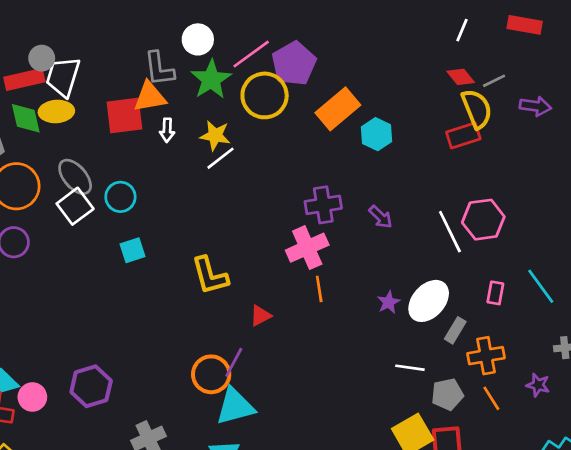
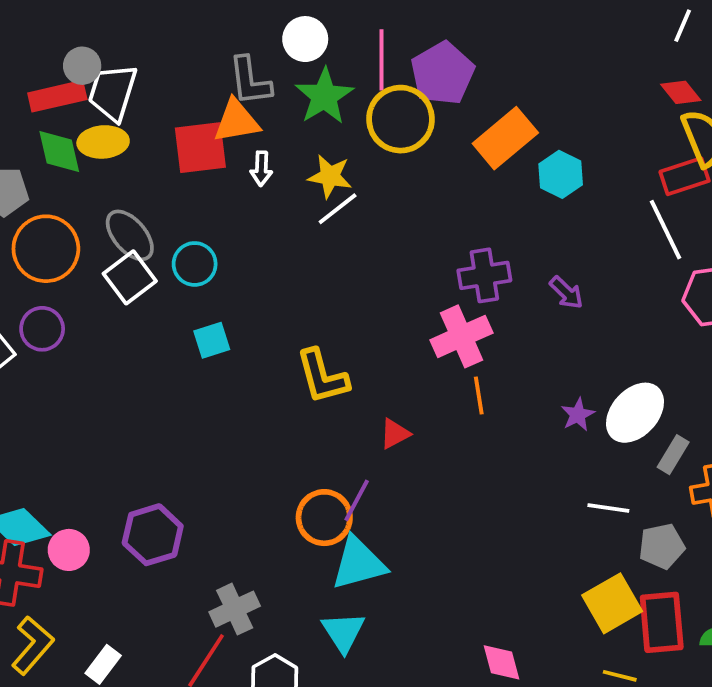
pink line: (251, 54) -> (381, 60), turned -54
white line: (450, 232) -> (666, 230), moved

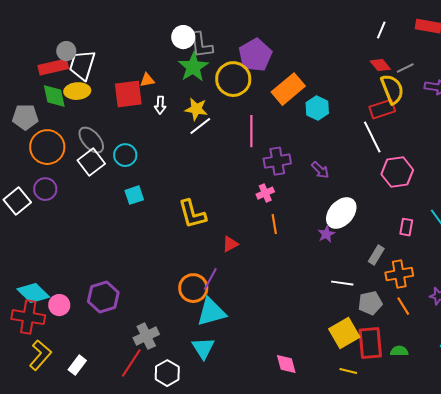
pink line: (381, 60) -> (251, 131), moved
gray L-shape: (250, 81) -> (201, 45), moved
orange triangle: (237, 121) -> (147, 80), size x0.6
pink cross: (462, 336) -> (265, 193), size x0.6
white ellipse: (635, 413) -> (341, 213), moved

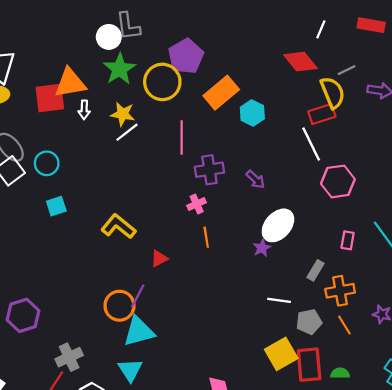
gray L-shape: (201, 45) -> (128, 26), moved
red diamond: (380, 65) -> (300, 62), moved, size x1.5
orange triangle: (147, 80) -> (70, 83), size x2.0
yellow L-shape: (192, 214) -> (118, 226), turned 144

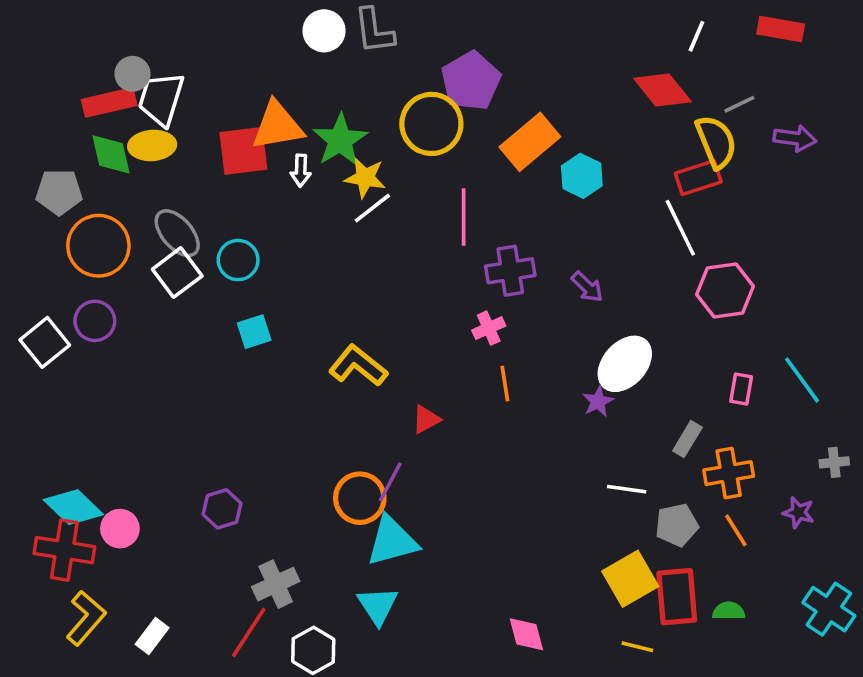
white circle: (109, 37) -> (324, 31), moved
green star: (119, 69) -> (340, 140), moved
purple hexagon: (23, 315) -> (222, 509), moved, size x0.7

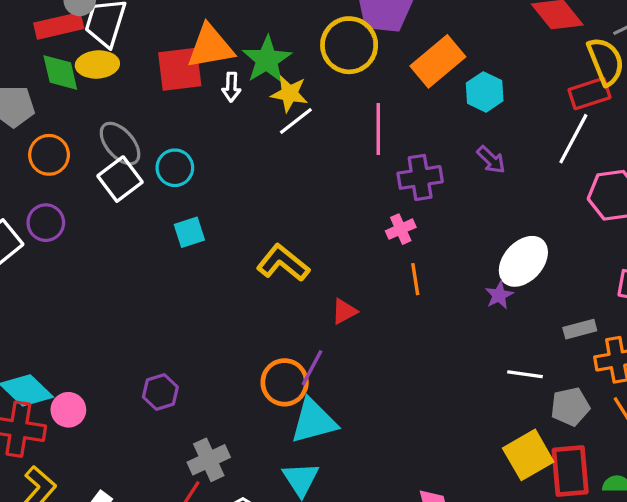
white line: (680, 228) -> (573, 139), turned 54
orange circle: (98, 246) -> (49, 155), size x0.7
purple arrow: (587, 287) -> (491, 160), moved
gray rectangle: (687, 439) -> (580, 329), turned 44

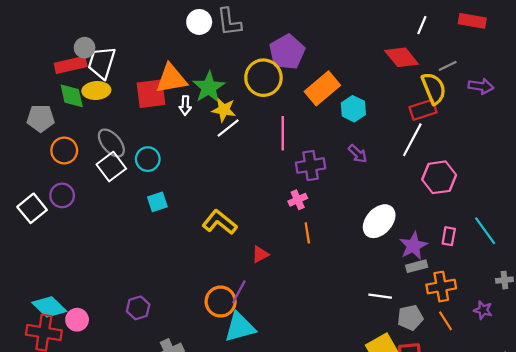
purple star: (499, 295) -> (413, 246), moved, size x1.5

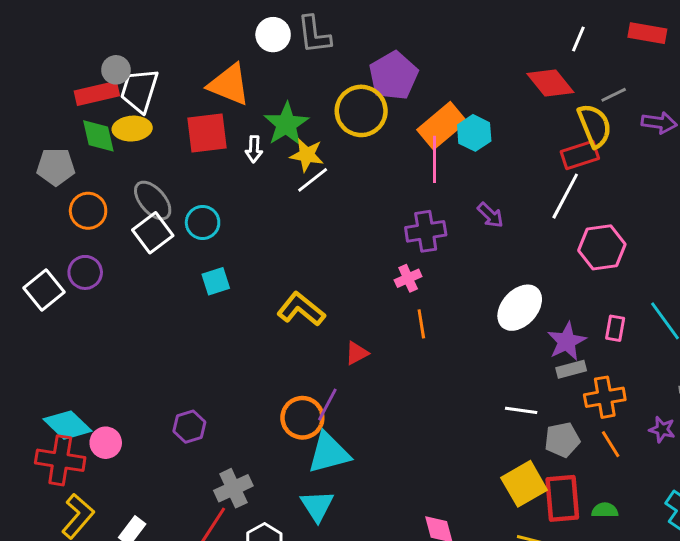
orange triangle: (171, 79) -> (229, 85), moved, turned 32
cyan hexagon: (353, 109) -> (474, 133), moved
pink line: (283, 133) -> (435, 159), moved

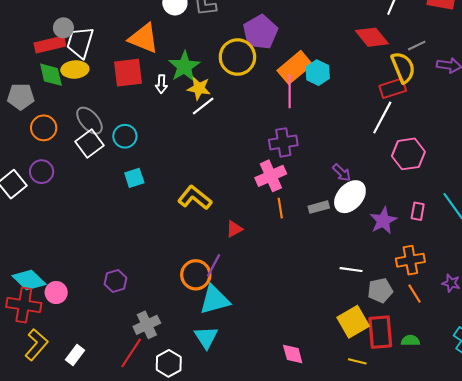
purple arrow: (490, 215) -> (342, 173), moved
pink cross: (408, 278) -> (271, 176), size x1.6
gray rectangle: (571, 369) -> (319, 207), moved

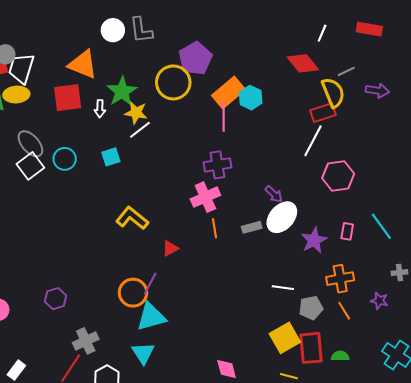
cyan square: (134, 178) -> (111, 157), moved

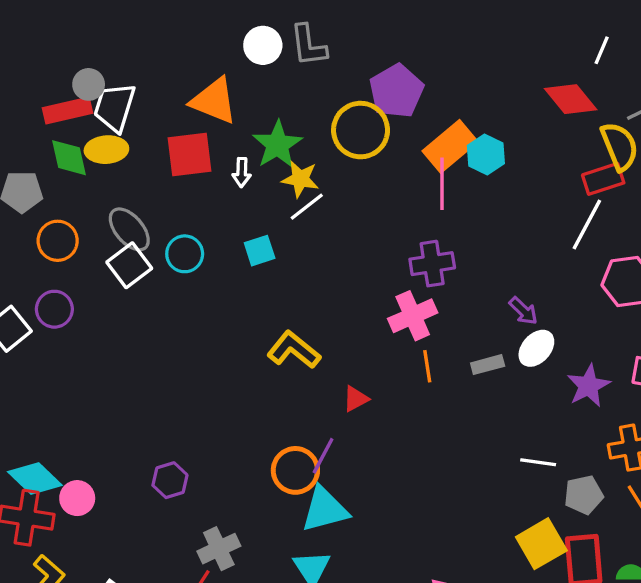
white ellipse: (282, 217) -> (536, 348), size x0.7

